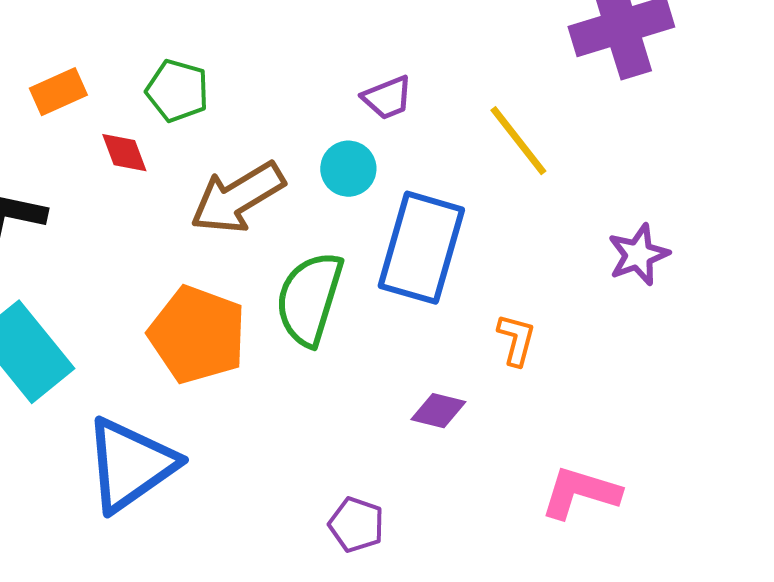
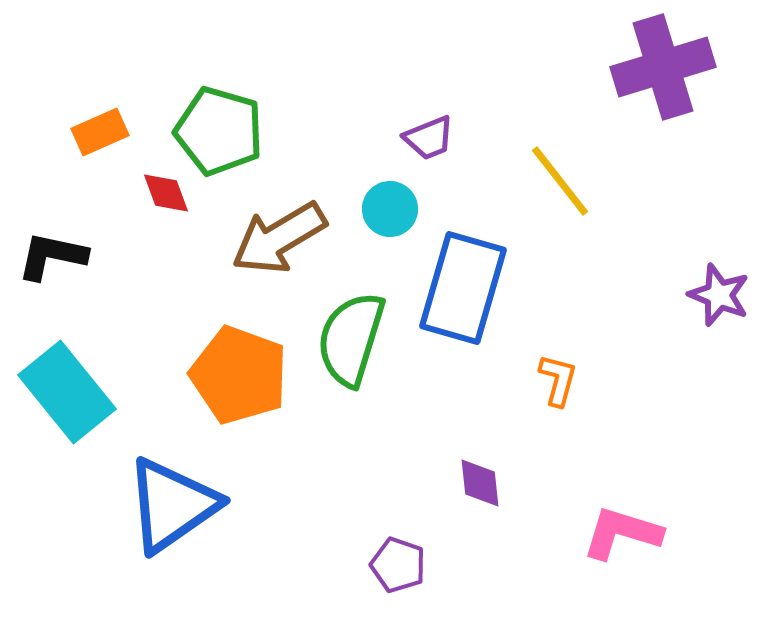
green pentagon: (177, 91) -> (219, 131), size x1.4
purple star: (638, 255) -> (719, 295), moved, turned -30
purple diamond: (438, 411) -> (480, 483), moved, turned 70

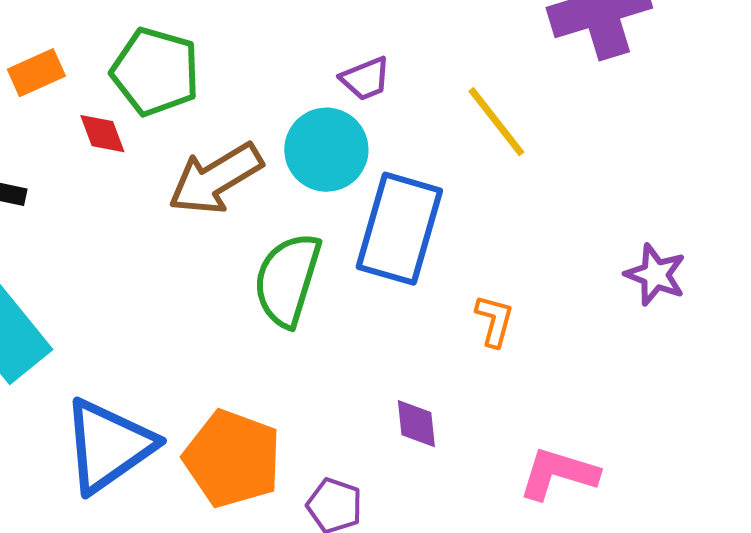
cyan circle: (390, 209) -> (326, 150), size x1.5
purple star: (719, 295) -> (655, 275), moved
orange pentagon: (239, 375) -> (232, 459), moved

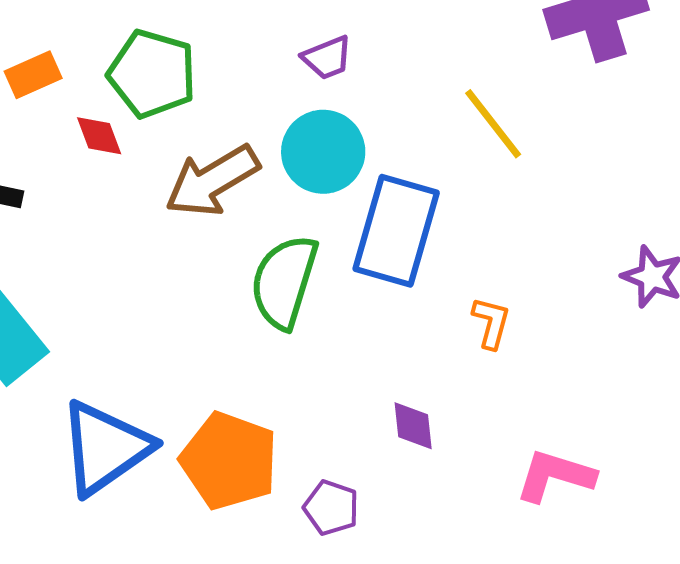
purple trapezoid: (365, 79) -> (327, 58), moved

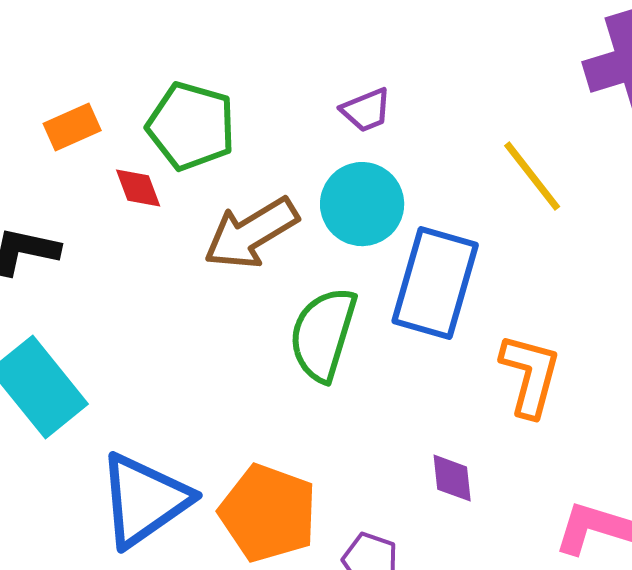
orange L-shape: (491, 323) -> (530, 375), size x1.6

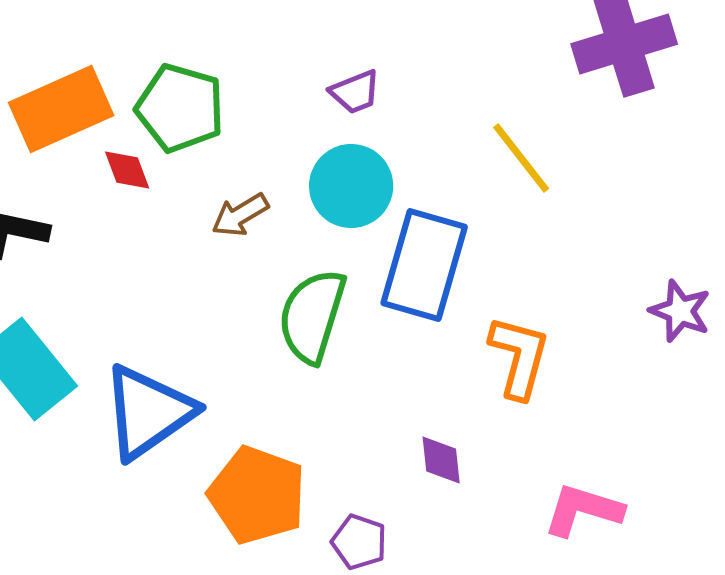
orange rectangle: (72, 127) -> (61, 109), size x1.8
brown arrow: (251, 233) -> (240, 215), size x0.6
blue triangle: (144, 500) -> (148, 412), moved

